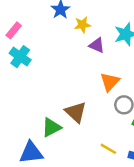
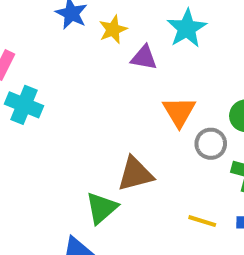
brown triangle: (76, 112) -> (135, 174), turned -45

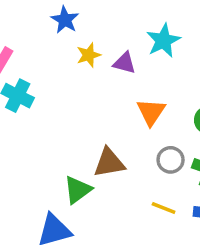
yellow star: (113, 29) -> (89, 55), moved
gray circle: (211, 144) -> (171, 160), moved

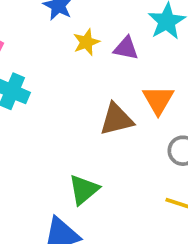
brown triangle: (109, 163) -> (116, 119), moved

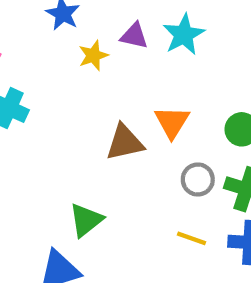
purple triangle: (126, 48) -> (134, 36), moved

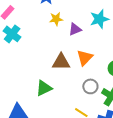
purple triangle: (134, 36) -> (75, 29), moved, turned -48
green triangle: (86, 220) -> (44, 88), moved

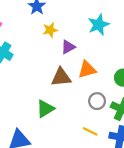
purple triangle: (75, 29) -> (68, 47), moved
orange triangle: (85, 58) -> (87, 70), turned 36

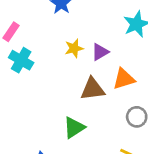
yellow star: (50, 30) -> (74, 48), moved

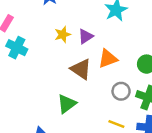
brown triangle: (93, 89) -> (81, 69), turned 45

